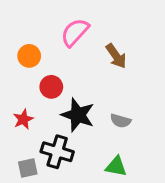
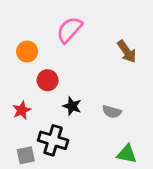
brown arrow: (116, 56) -> (127, 52), moved
black star: (78, 115) -> (72, 106), size x0.6
green triangle: (116, 166) -> (127, 154), moved

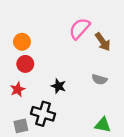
pink semicircle: (69, 30) -> (80, 29), moved
red circle: (48, 80) -> (25, 64), moved
gray semicircle: (112, 112) -> (99, 79), moved

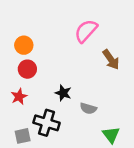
brown arrow: (103, 42) -> (111, 60), moved
gray semicircle: (99, 79) -> (88, 108), moved
green triangle: (103, 125) -> (111, 135), turned 42

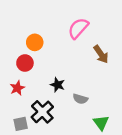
orange circle: (24, 45) -> (35, 42), moved
black cross: (46, 123) -> (42, 112), turned 30

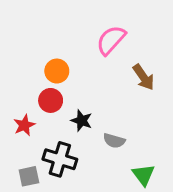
orange circle: (35, 42) -> (57, 71), moved
red circle: (25, 63) -> (51, 100), moved
black cross: (42, 112) -> (60, 159), turned -30

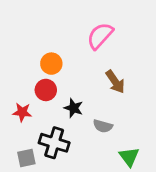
brown arrow: (144, 77) -> (115, 82), moved
red star: (24, 125) -> (22, 112), turned 30

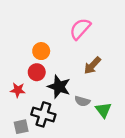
brown arrow: (115, 82) -> (92, 66), turned 78
black star: (74, 108) -> (59, 87), size x1.5
green triangle: (129, 157) -> (103, 110), moved

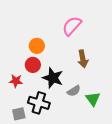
brown arrow: (92, 66) -> (83, 59), turned -54
gray semicircle: (82, 101) -> (74, 91), turned -48

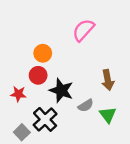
brown arrow: (83, 59) -> (108, 80), moved
black cross: (39, 103) -> (45, 119), turned 30
gray square: (19, 114) -> (22, 132), turned -32

